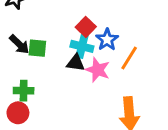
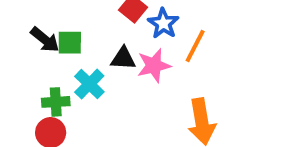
cyan cross: (82, 46) -> (89, 84), moved, turned 35
pink star: (98, 70) -> (154, 65), turned -30

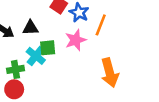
green square: (70, 43) -> (48, 48), moved
black triangle: (123, 58) -> (30, 28), moved

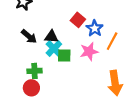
cyan cross: (36, 56) -> (54, 49), moved

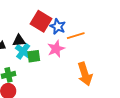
red square: (78, 20) -> (41, 21), size x1.5
orange line: (112, 41) -> (76, 36), turned 54

